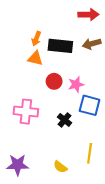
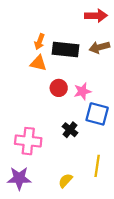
pink cross: (26, 112) -> (28, 141), moved
yellow semicircle: (60, 167) -> (65, 181), turned 96

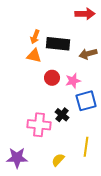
brown arrow: (99, 47) -> (88, 54), moved
blue square: (97, 114) -> (86, 101), turned -30
pink cross: (28, 141) -> (39, 125), moved

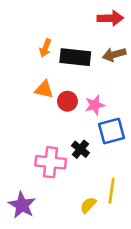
brown arrow: (88, 54) -> (114, 54), moved
orange triangle: (34, 56) -> (44, 90), moved
purple star: (17, 158) -> (22, 205), turned 30
yellow semicircle: (58, 160) -> (88, 205), moved

